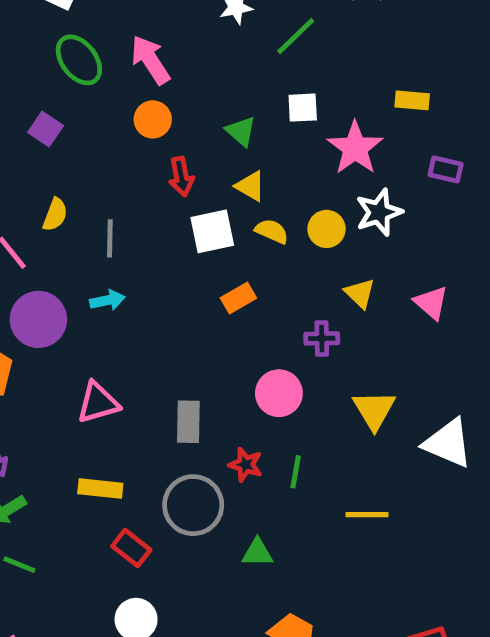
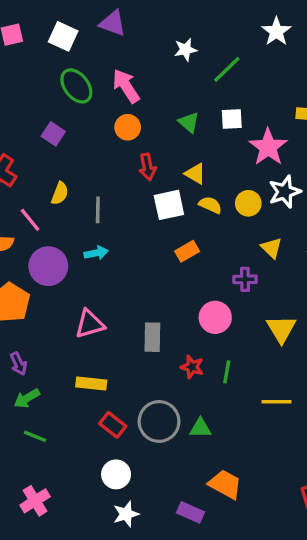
green triangle: (241, 131) -> (189, 122), moved
gray circle: (193, 505) -> (159, 421), moved

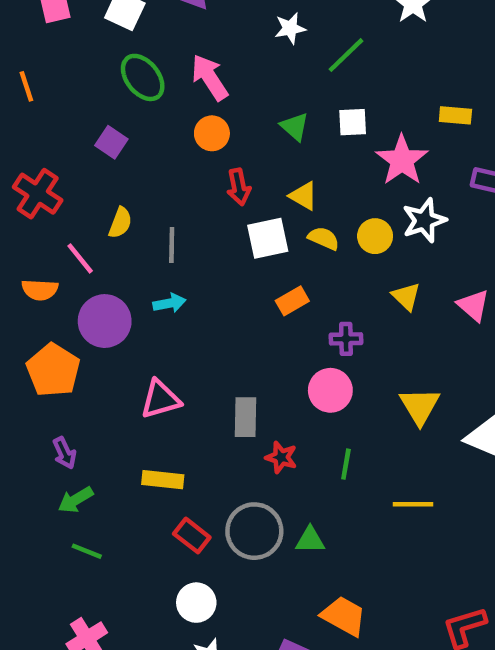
purple cross: (245, 279) -> (346, 339), moved
red star: (192, 367) -> (281, 457), moved

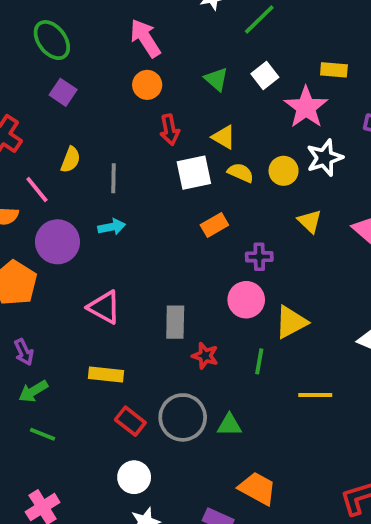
green ellipse: (143, 77) -> (52, 40), moved
yellow rectangle: (455, 115) -> (334, 70), moved
white square: (353, 122) -> (265, 76), turned -35
pink triangle: (161, 399) -> (104, 307), turned 45
yellow triangle: (420, 406) -> (291, 322), moved, turned 33

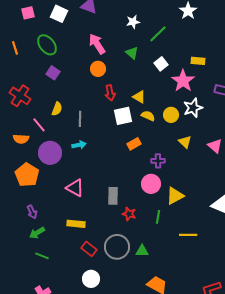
green triangle: (216, 79) -> (132, 53), moved

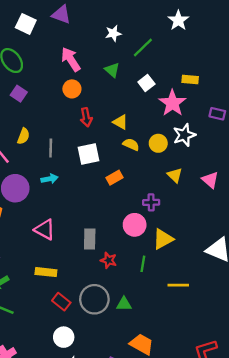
white square: (123, 116) -> (88, 154), moved
purple cross: (158, 161) -> (151, 202), moved

